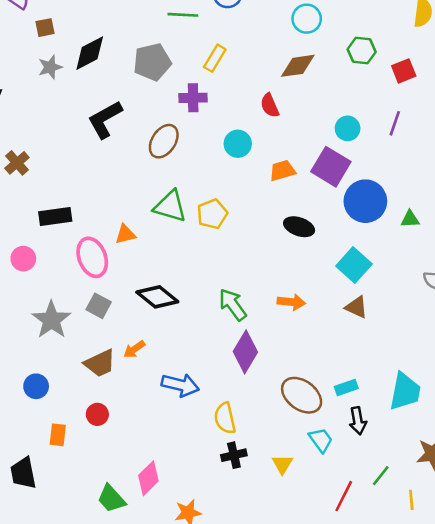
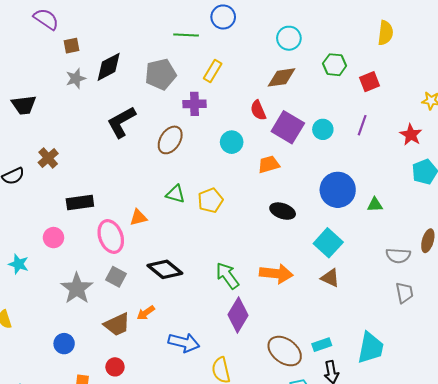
purple square: (331, 167) -> (288, 127), moved
green triangle: (170, 206) -> (175, 194), size x0.7
orange arrow: (291, 302) -> (276, 274), size x1.4

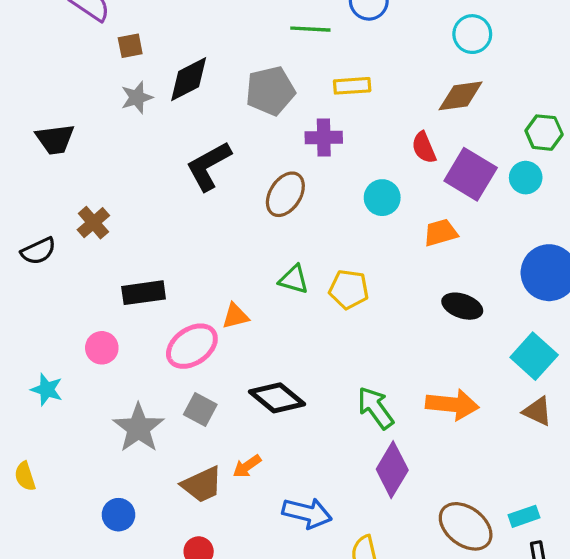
green hexagon: (335, 65) -> (544, 133), moved
yellow rectangle: (213, 71) -> (352, 86), turned 55
yellow pentagon: (210, 200) -> (349, 289), turned 30
pink ellipse: (111, 236) -> (192, 346), turned 76

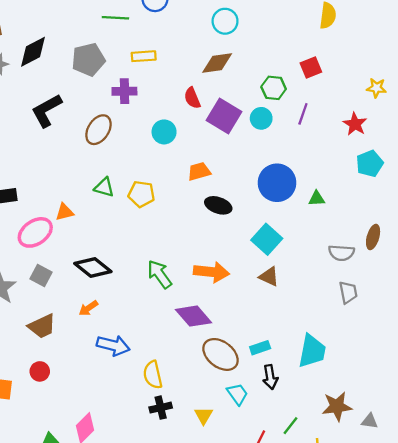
orange trapezoid: (441, 233) -> (199, 171), moved
orange arrow: (247, 466) -> (88, 308), moved
purple diamond: (392, 470) -> (193, 316), moved, turned -72

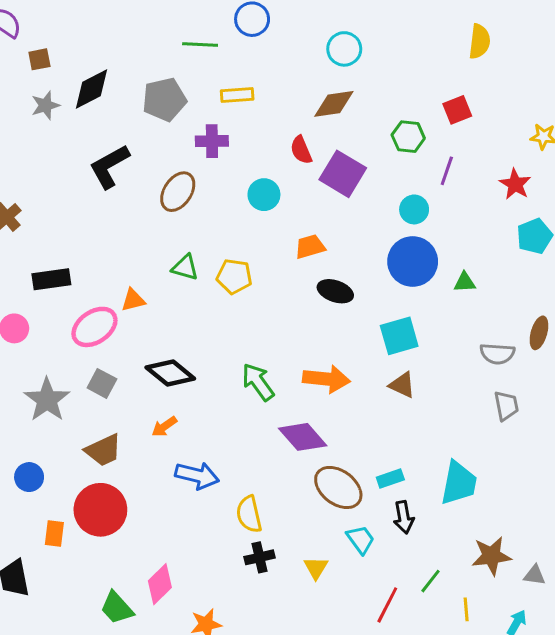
cyan circle: (261, 118) -> (414, 209), moved
cyan square: (267, 239) -> (399, 336), turned 32
red circle: (40, 371) -> (100, 510), size x2.0

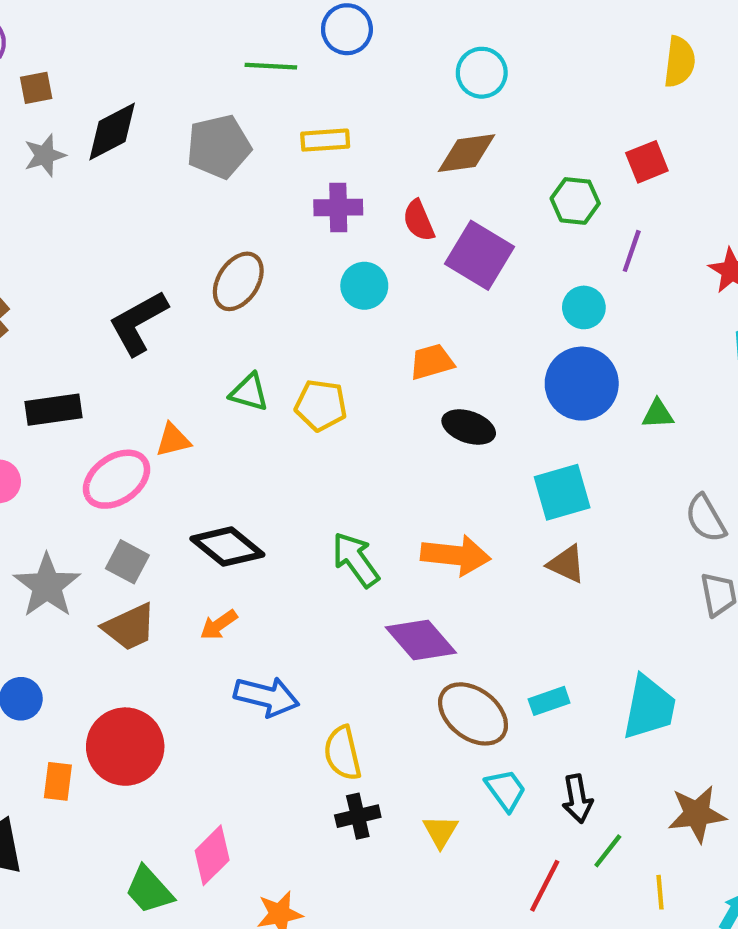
purple cross: (212, 141) -> (338, 207), moved
black L-shape: (109, 166) -> (138, 323), moved
gray semicircle: (497, 354) -> (706, 518), turned 56
brown trapezoid: (103, 450) -> (130, 627), moved
black arrow: (404, 517) -> (577, 799), moved

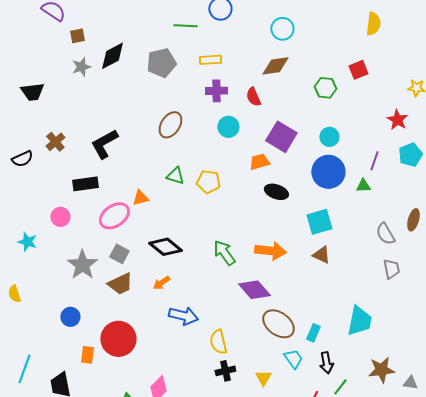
purple line: (632, 251) -> (374, 161), moved
purple square: (480, 255) -> (281, 137), moved
black L-shape: (138, 323) -> (104, 144), moved
cyan rectangle: (549, 701) -> (313, 333), moved, turned -48

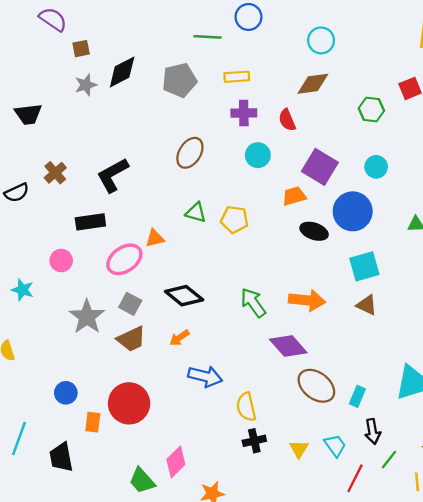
blue circle: (328, 172) -> (353, 211), moved
blue circle: (70, 317) -> (66, 393), moved
cyan trapezoid: (293, 359) -> (335, 446), moved

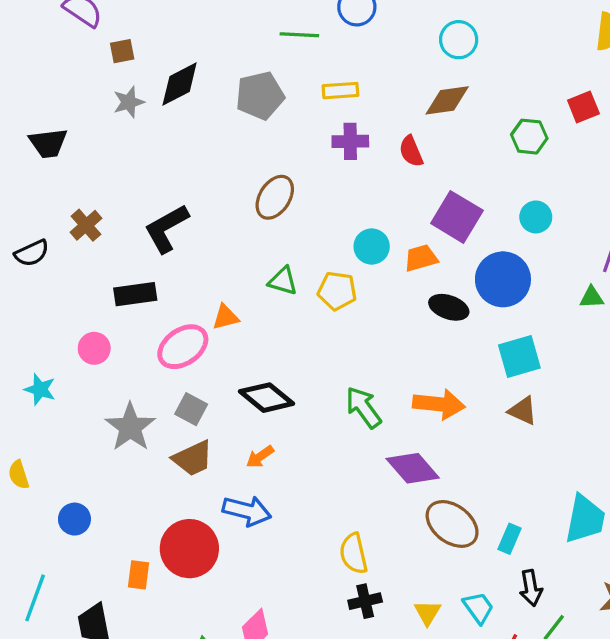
cyan circle: (258, 155) -> (372, 247), moved
blue arrow: (205, 376) -> (247, 511), moved
blue circle: (66, 393) -> (74, 519), moved

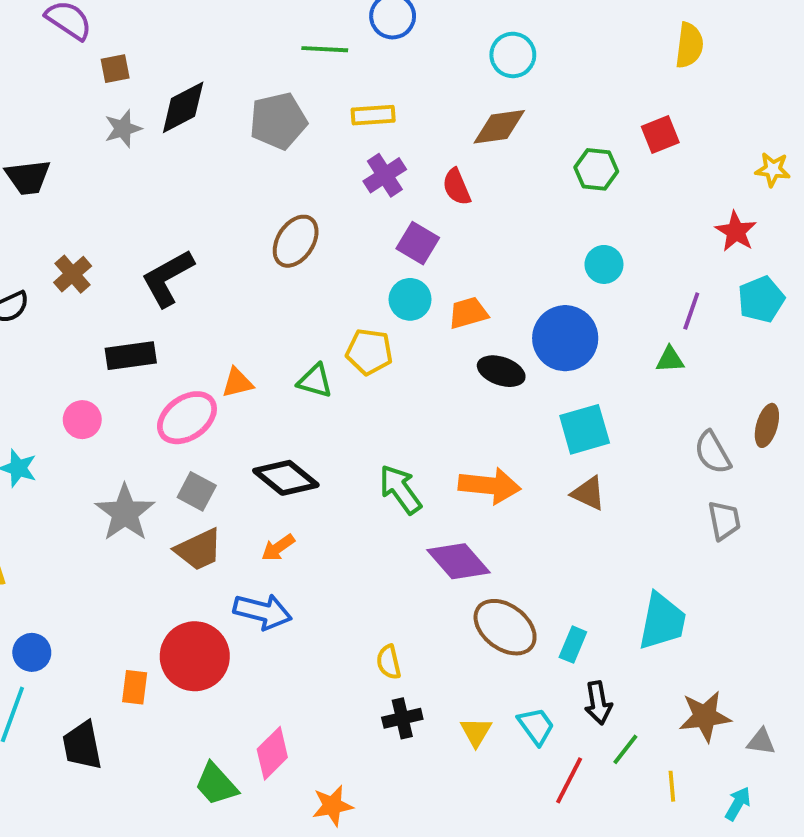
purple cross: (350, 141) -> (385, 175), turned -32
purple square: (457, 217) -> (418, 243), moved, size x0.7
green triangle: (283, 281) -> (315, 381), moved
blue circle: (74, 519) -> (32, 652), moved
yellow semicircle: (354, 554) -> (389, 662), size x0.7

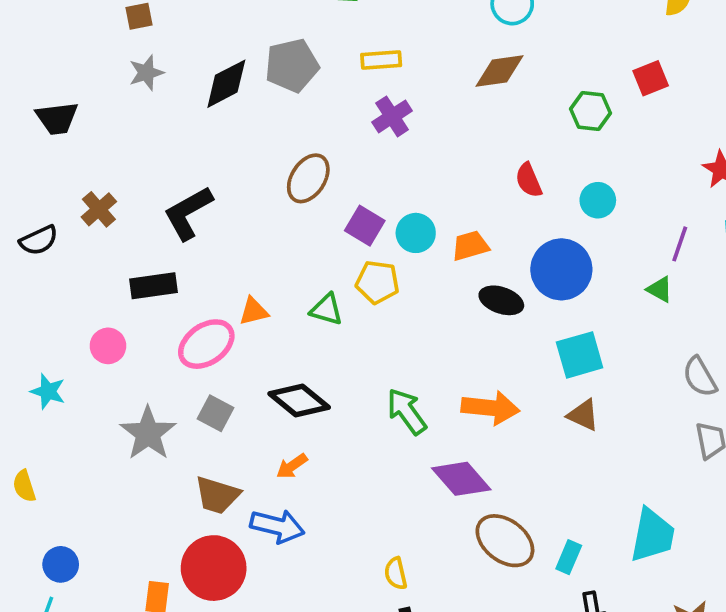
black diamond: (183, 107) -> (226, 84), moved
red semicircle: (457, 187) -> (529, 180), moved
purple square: (418, 243) -> (365, 226), moved
green triangle: (670, 359) -> (660, 289), turned 32
brown trapezoid: (199, 550) -> (217, 495), moved, turned 42

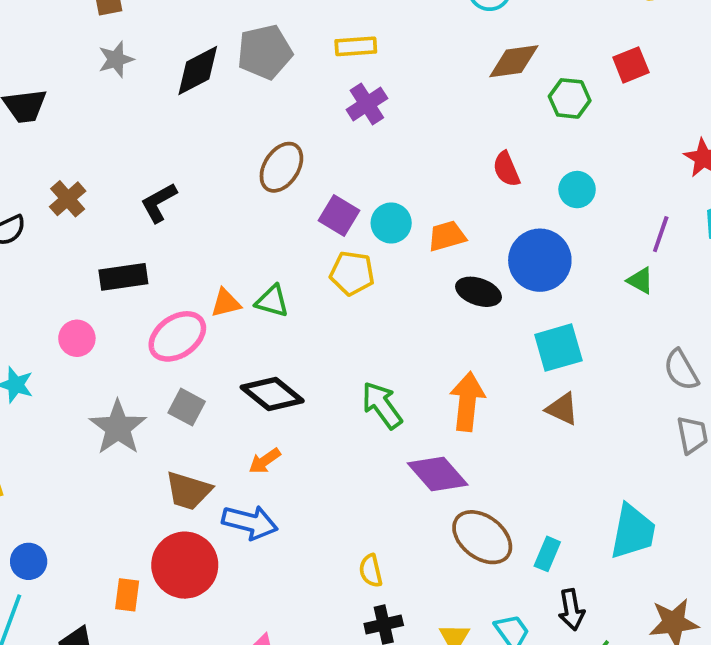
brown diamond: (499, 71) -> (514, 61), moved
black L-shape: (188, 213) -> (159, 203), size x0.7
green triangle: (326, 309) -> (272, 301), moved
orange arrow: (490, 408) -> (467, 401), turned -90

